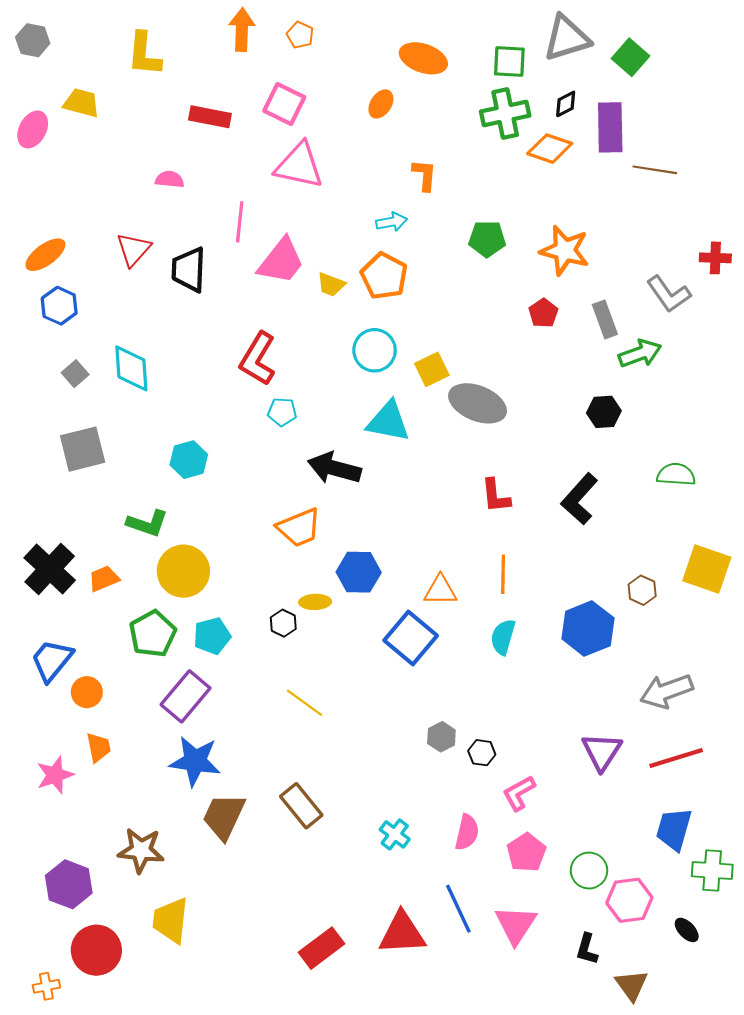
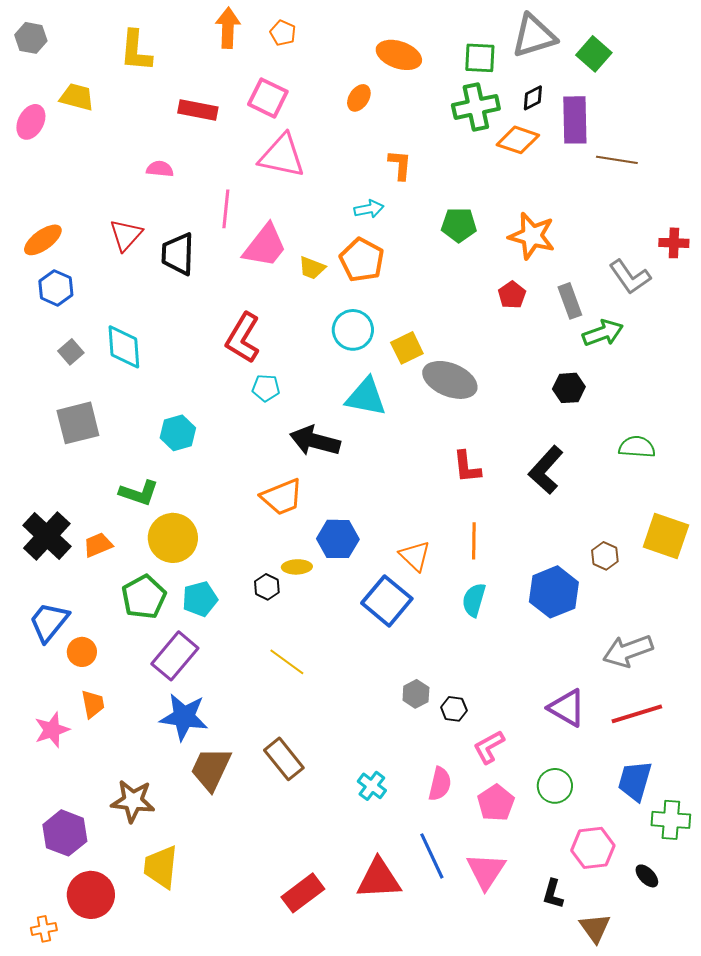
orange triangle: (440, 590) -> (415, 556), turned 44
purple triangle: (602, 752) -> (567, 708), turned -33
green circle: (589, 871) -> (555, 786), moved

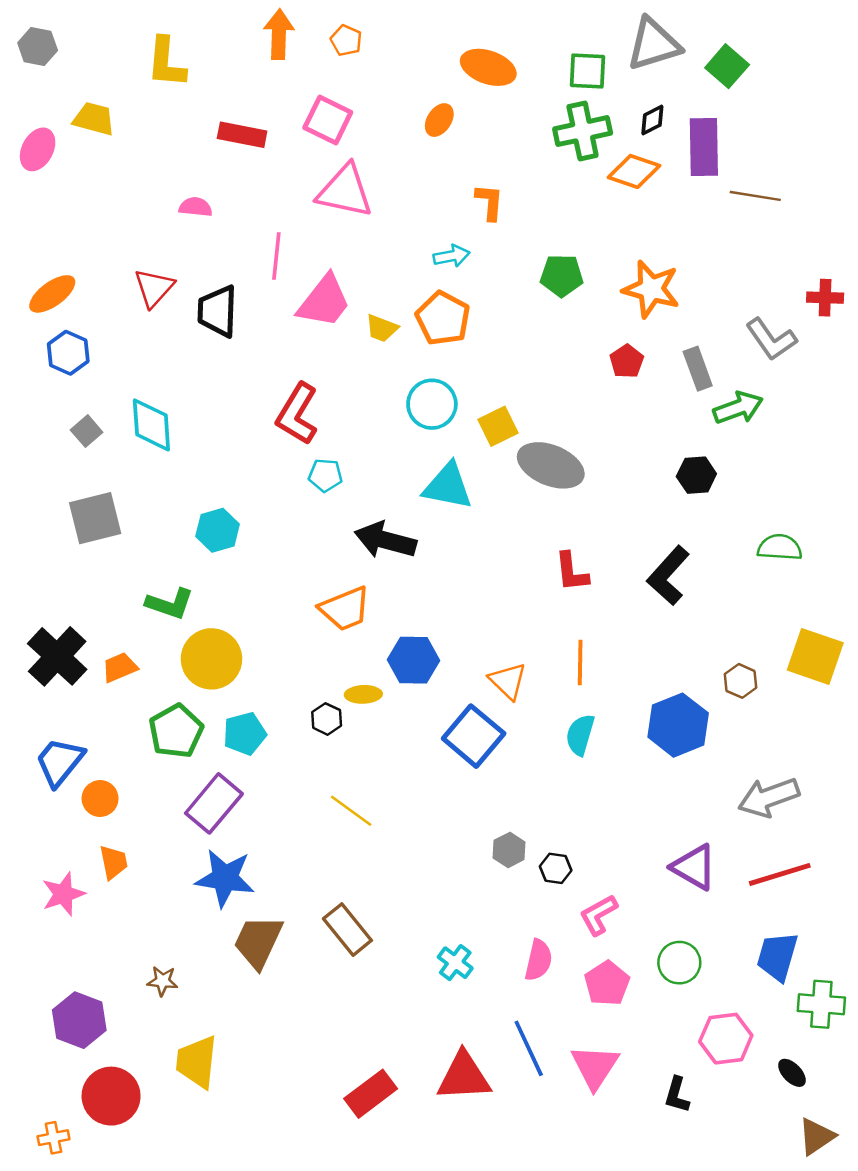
brown star: (133, 801) -> (162, 981), size x0.6
brown triangle: (595, 928) -> (816, 1137), moved, turned 32

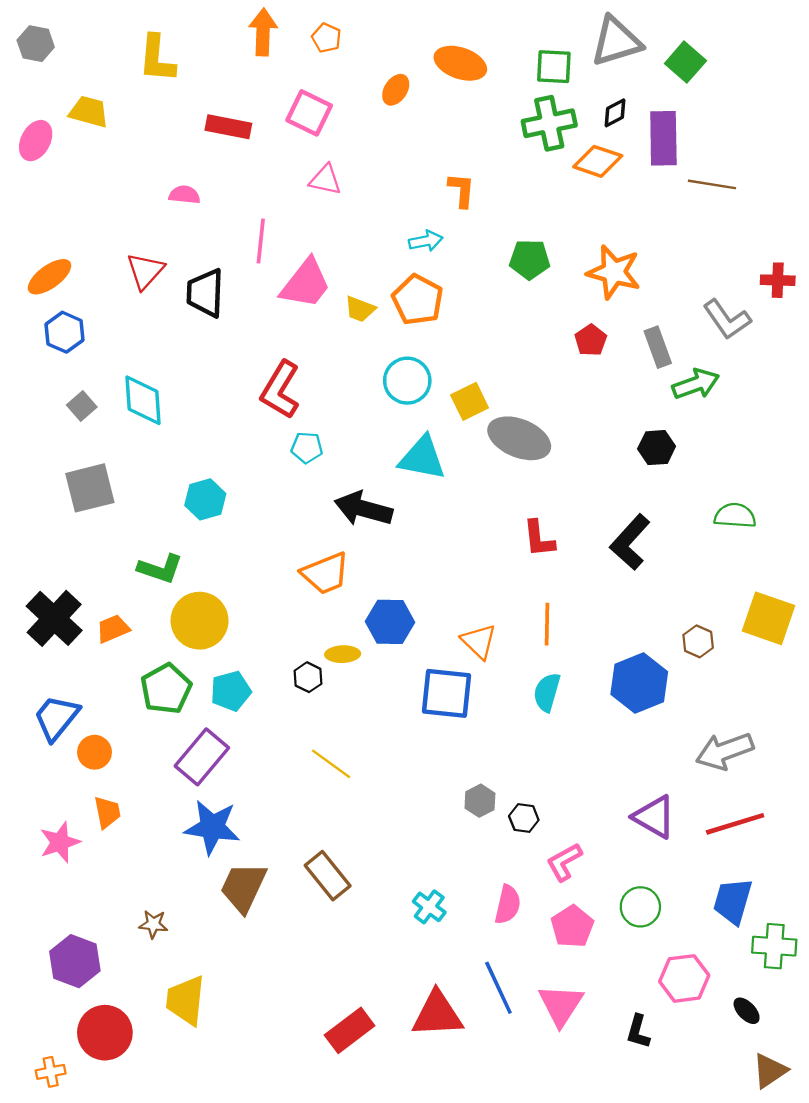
orange ellipse: (439, 120) -> (396, 90), moved
pink triangle: (345, 191) -> (325, 180), size x0.6
blue square: (474, 736) -> (446, 693), turned -34

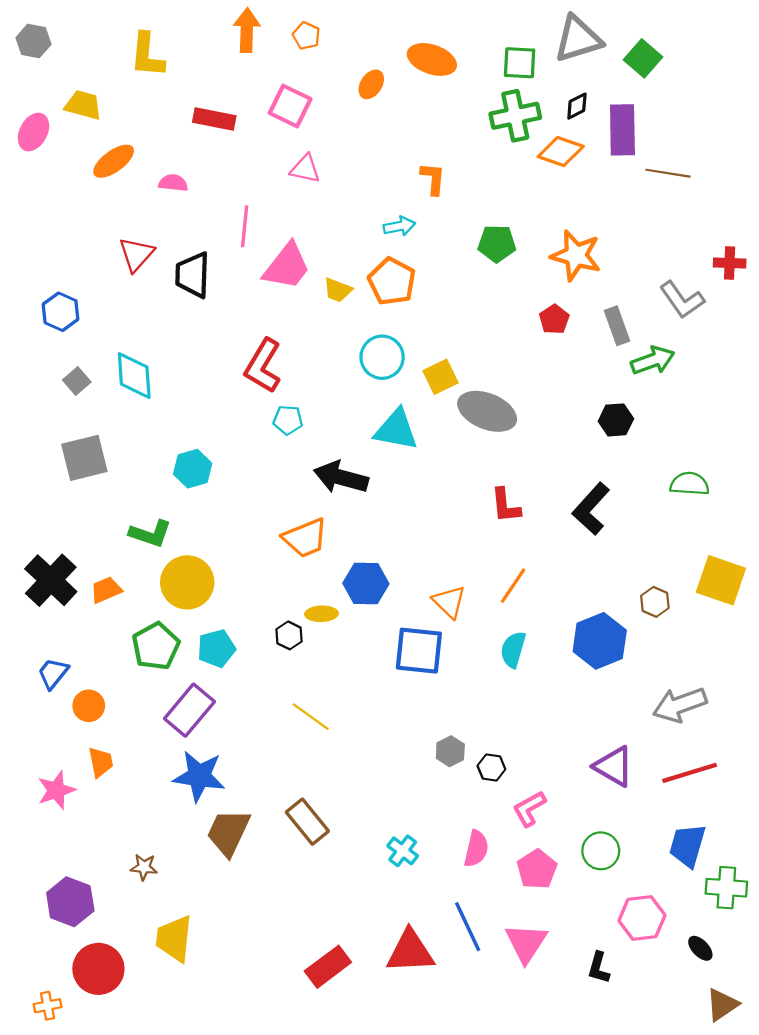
orange ellipse: (49, 277) -> (114, 161), moved
orange line: (547, 624) -> (513, 586), turned 33
blue trapezoid: (56, 718) -> (53, 673), size x0.7

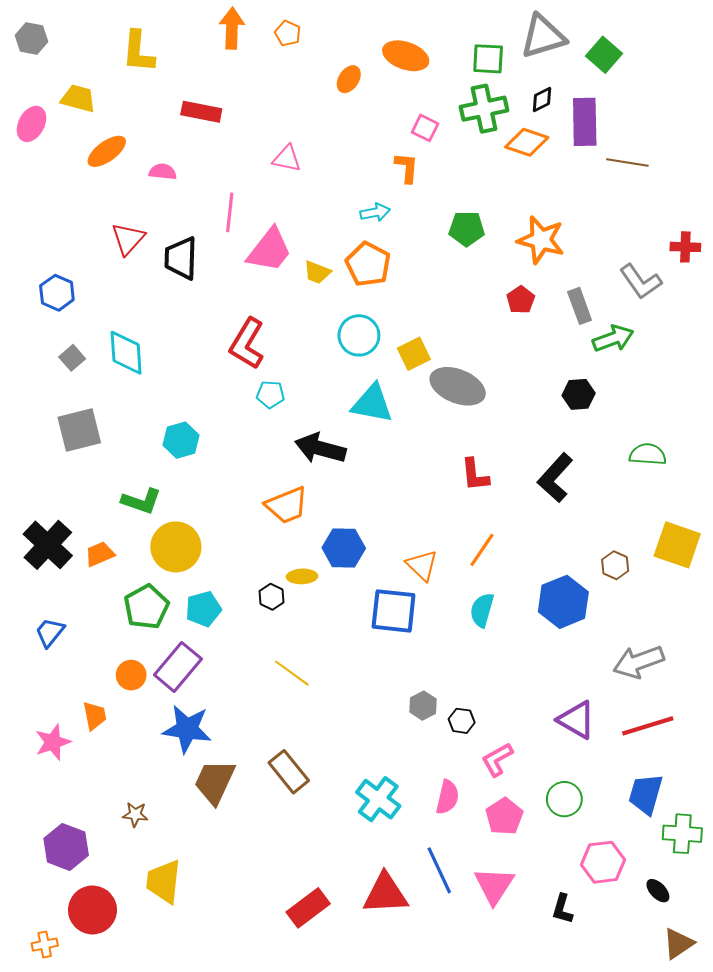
pink square: (290, 106) -> (425, 128), moved, size x0.7
orange circle: (89, 706) -> (131, 675), moved
cyan cross: (403, 851) -> (378, 799), size x1.5

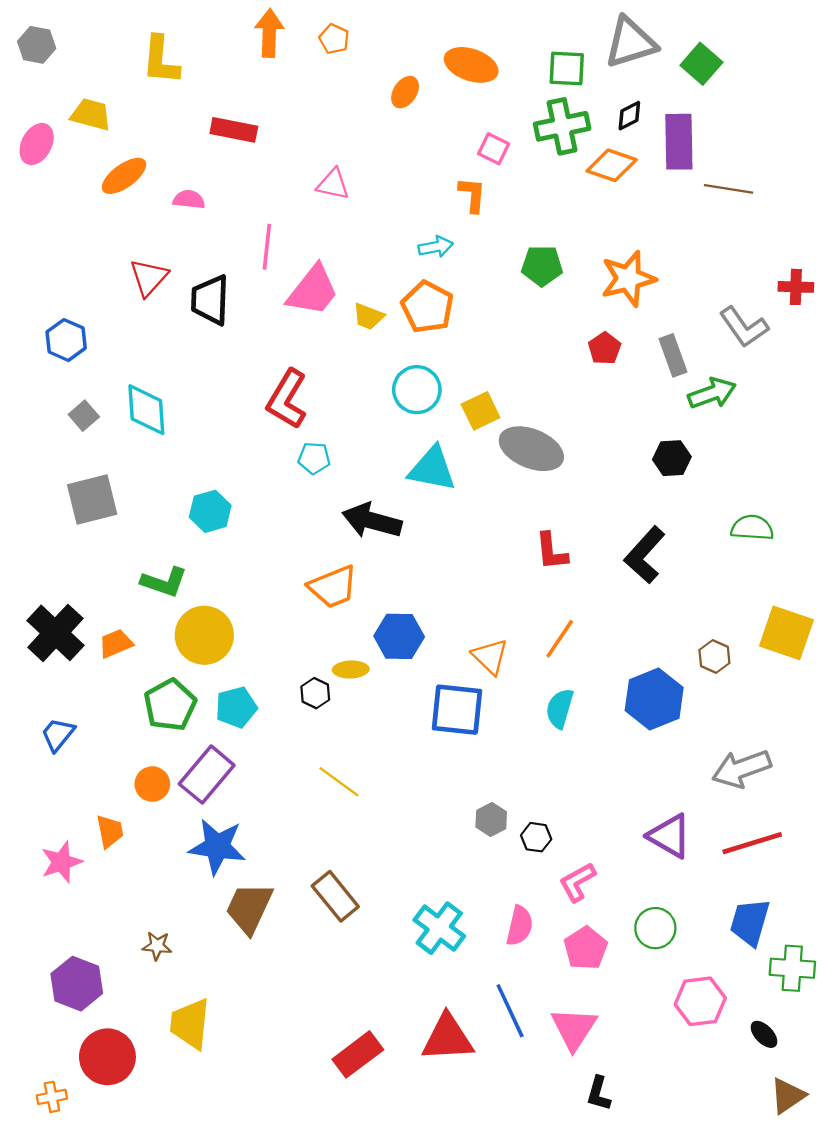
orange star: (541, 240) -> (628, 279), turned -30
black L-shape: (562, 909) -> (599, 1093), moved

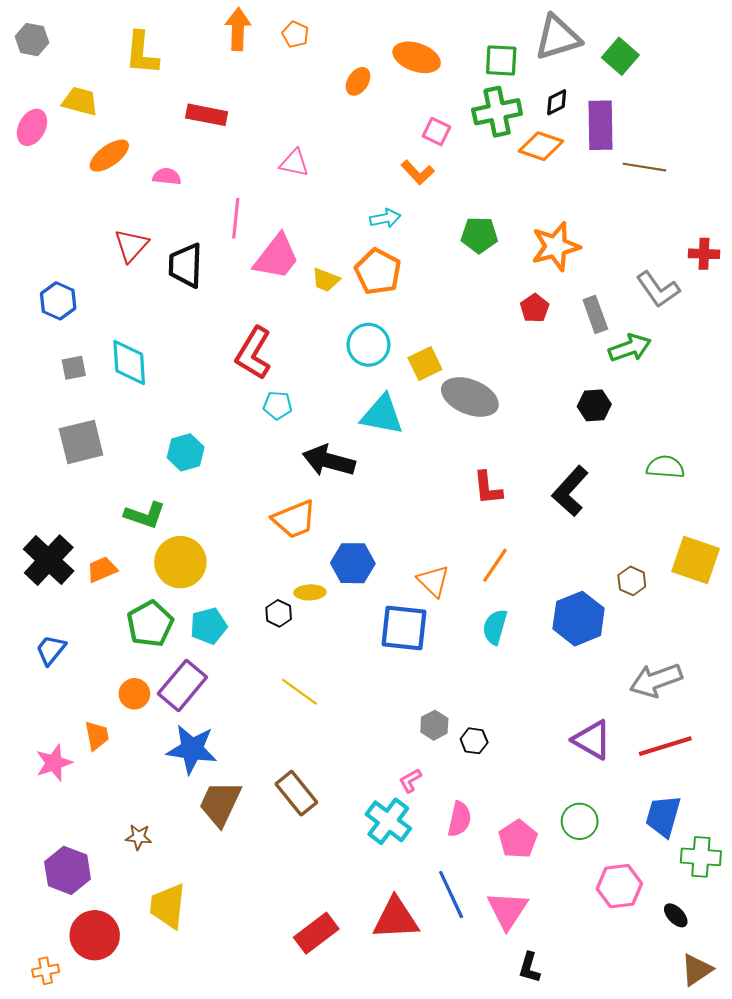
orange L-shape: (472, 195) -> (418, 172), turned 132
gray square: (84, 416) -> (74, 368), turned 30
pink L-shape: (577, 882) -> (410, 781), moved, size x0.7

